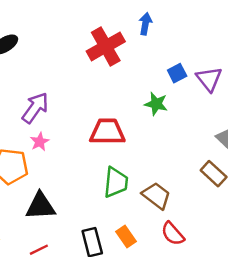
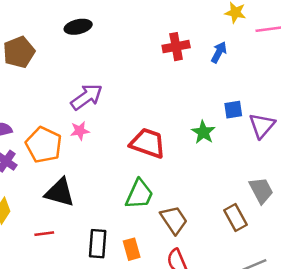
red cross: (106, 46) -> (176, 47), moved, size x0.7

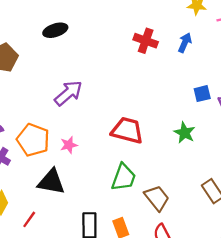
red cross: (176, 47) -> (146, 41), turned 35
pink star: (80, 131) -> (69, 145), moved
green star: (203, 132) -> (185, 133), moved
red line: (44, 234) -> (29, 219), moved, turned -42

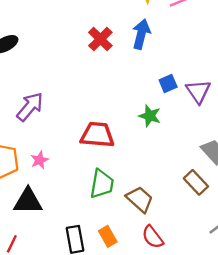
red cross: (146, 41) -> (100, 39), turned 35
blue arrow: (185, 43) -> (141, 34), size x1.4
green star: (185, 133) -> (150, 116), moved

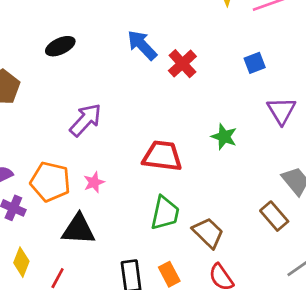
blue arrow: (141, 34) -> (142, 45), moved, turned -60
red cross: (100, 39) -> (182, 64), moved
blue square: (168, 84) -> (255, 63), moved

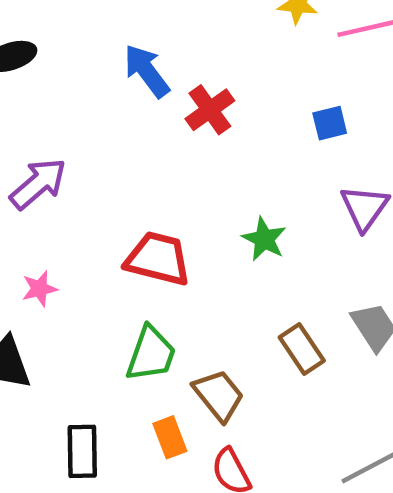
brown rectangle: (274, 216) -> (302, 349), moved
orange rectangle: (169, 274) -> (170, 437), moved

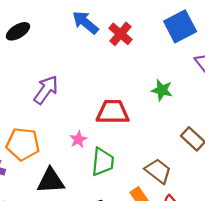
blue square: (330, 123) -> (180, 26), size x1.8
pink star: (39, 289) -> (78, 140), moved
green trapezoid: (151, 354) -> (103, 162), moved

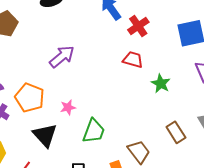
red trapezoid: (113, 112) -> (133, 60), moved, size x0.7
pink star: (78, 140) -> (68, 107), moved
black triangle: (51, 181) -> (45, 135), turned 36

